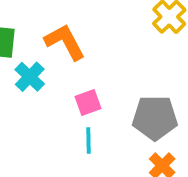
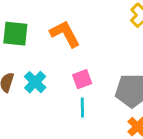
cyan cross: (30, 77) -> (35, 82), moved

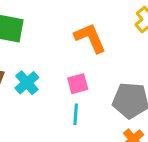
orange L-shape: (65, 34) -> (90, 38), moved

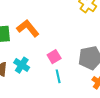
orange L-shape: (90, 38) -> (28, 28), moved

